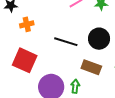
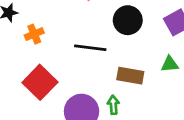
black circle: (99, 39) -> (128, 20), moved
red square: (25, 60) -> (40, 82), turned 30

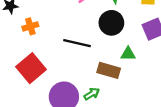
green triangle: (170, 64) -> (128, 54), moved
green arrow: (113, 105) -> (92, 94), turned 56

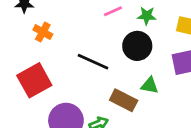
orange cross: (30, 26) -> (43, 32), turned 35

